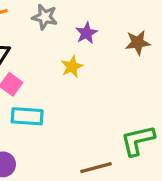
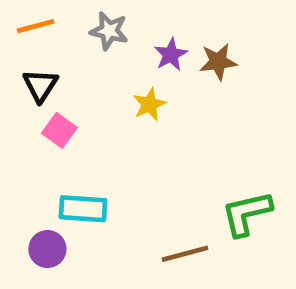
brown star: (138, 43) -> (218, 62), moved
cyan rectangle: (27, 116) -> (83, 209), moved

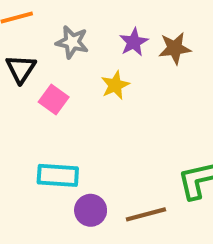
gray star: (109, 31) -> (72, 42), moved
pink square: (59, 130) -> (54, 100), moved
purple circle: (47, 249) -> (91, 210), moved

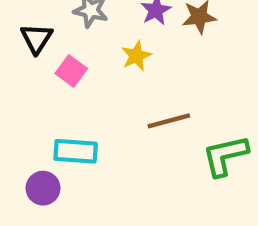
purple circle: (91, 210) -> (43, 188), moved
brown line: (146, 214) -> (169, 121), moved

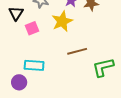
yellow star: (136, 56) -> (62, 21), size x1.5
pink square: (71, 71) -> (32, 28), turned 32

